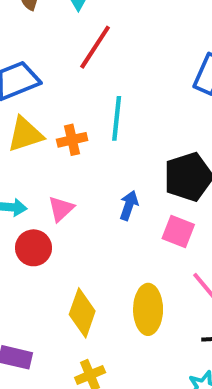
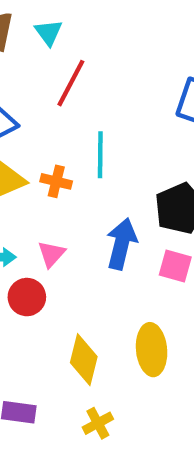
orange cross: (72, 140) -> (56, 181), turned 32
blue arrow: (129, 205) -> (121, 244), size x1.6

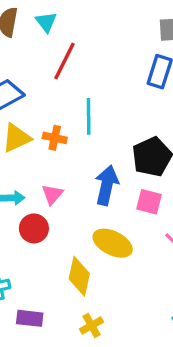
yellow ellipse: (152, 350) -> (113, 243), moved, turned -57

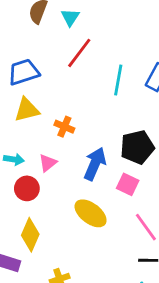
cyan line: (89, 116) -> (118, 80), moved
orange cross: (55, 138) -> (64, 127), moved
yellow diamond: (79, 276) -> (30, 235), moved

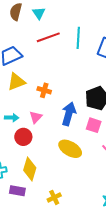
red line: (79, 53) -> (48, 37), turned 40
cyan line: (118, 80) -> (78, 38), moved

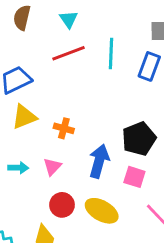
cyan triangle: (39, 13) -> (69, 19), moved
red circle: (23, 137) -> (62, 205), moved

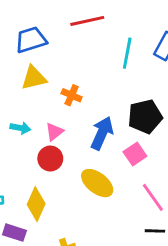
cyan line: (111, 53) -> (127, 53), moved
pink square: (134, 177) -> (135, 154), turned 30
red circle: (62, 205) -> (50, 159), moved

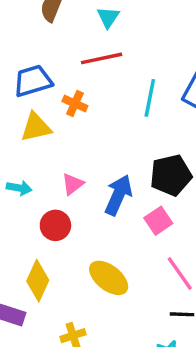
orange cross: (72, 95) -> (75, 104), moved
pink triangle: (54, 132) -> (73, 184), moved
yellow ellipse: (97, 183) -> (109, 278), moved

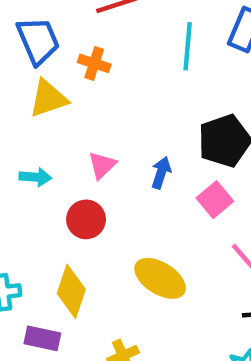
blue trapezoid: (33, 81) -> (38, 41), turned 90
blue arrow: (118, 195) -> (161, 173), size x0.6

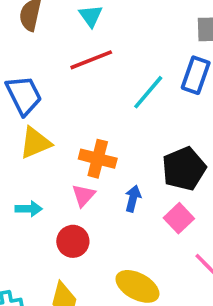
cyan line: (188, 46) -> (148, 92), turned 39
orange cross: (94, 63) -> (98, 159), moved, size x1.4

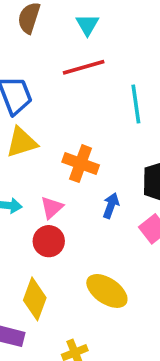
cyan line: (148, 92) -> (136, 104), turned -54
pink triangle: (83, 195) -> (52, 207), moved

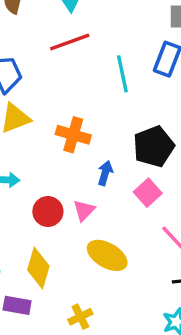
pink triangle: (52, 207) -> (84, 210), moved

